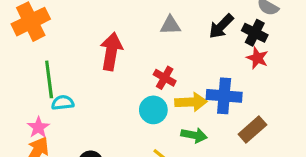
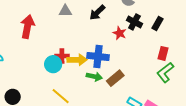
black cross: (255, 33) -> (134, 22), moved
red cross: (165, 78) -> (62, 56), moved, turned -32
green arrow: (194, 135) -> (94, 77), moved

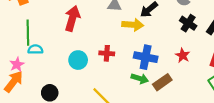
red star: (120, 33) -> (183, 55), moved
yellow arrow: (77, 60) -> (133, 25), moved
cyan circle: (53, 64) -> (78, 60), moved

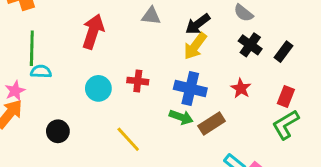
yellow arrow: (133, 25) -> (195, 46), moved, turned 120

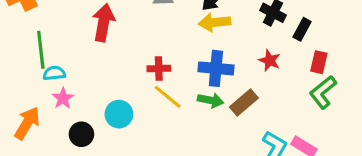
yellow arrow: (195, 46) -> (215, 22), turned 56
black rectangle: (284, 52) -> (302, 29), moved
cyan circle: (98, 88) -> (119, 114), moved
pink star: (15, 91) -> (63, 98), moved
yellow line: (128, 139) -> (168, 97), moved

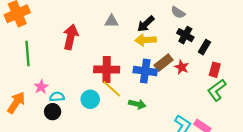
red cross: (159, 69) -> (107, 69), size x1.6
cyan semicircle: (54, 73) -> (57, 97), moved
green arrow: (211, 100) -> (137, 104), moved
brown rectangle: (244, 102) -> (164, 63), moved
cyan circle: (119, 114) -> (90, 99), moved

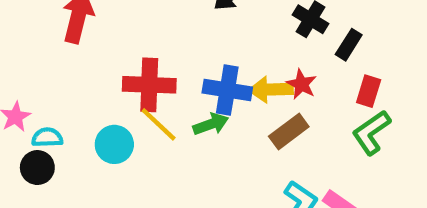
yellow arrow: (146, 40) -> (271, 90), moved
brown rectangle: (164, 63) -> (289, 132), moved
green arrow: (137, 104) -> (211, 124), moved, turned -35

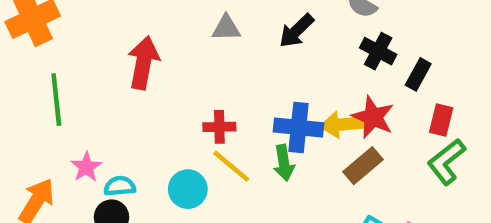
red star: (301, 84) -> (373, 117), size x1.4
red cross: (149, 85) -> (219, 127), size x0.6
green arrow: (211, 124) -> (284, 163), turned 104

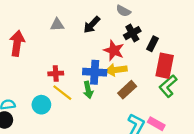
black cross: (378, 51) -> (132, 33), turned 35
red star: (373, 117) -> (114, 50), moved
red rectangle: (441, 120) -> (165, 66), size x1.6

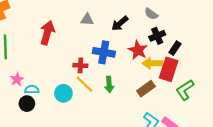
red rectangle: (165, 66) -> (169, 69), moved
yellow arrow: (116, 70) -> (153, 63), moved
blue cross: (95, 72) -> (104, 52), moved

